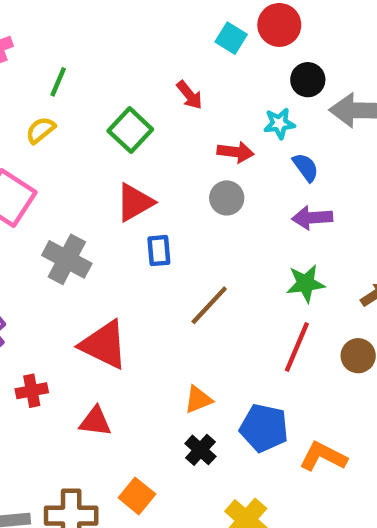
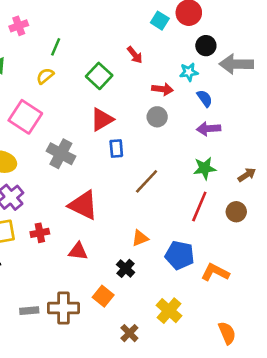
black cross: (200, 450) -> (126, 268), moved

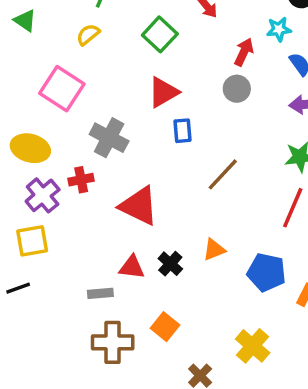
red arrow: (162, 89) -> (244, 52), turned -72
red cross: (40, 233) -> (81, 180), moved
black cross: (126, 268) -> (170, 264), moved
gray rectangle: (29, 311) -> (100, 293), moved

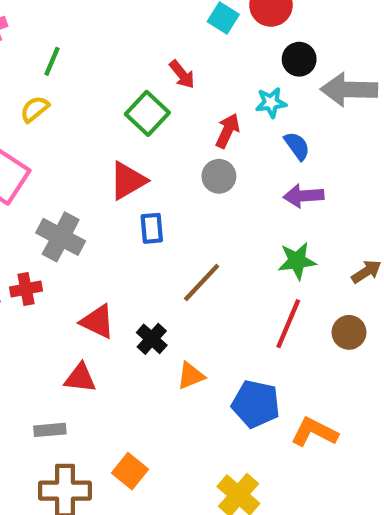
green square: (160, 34) -> (147, 113), moved
red triangle: (139, 206) -> (98, 322), size x0.7
black cross: (170, 264) -> (152, 339), moved
red triangle: (132, 267) -> (80, 378), moved

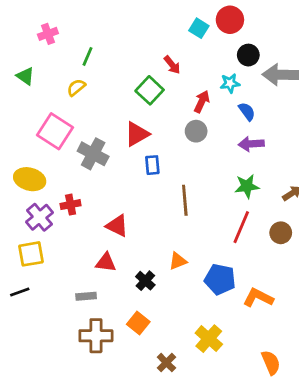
gray cross: (61, 237) -> (93, 154), moved
brown line: (202, 282) -> (185, 200), turned -48
black cross: (152, 339) -> (145, 281), moved

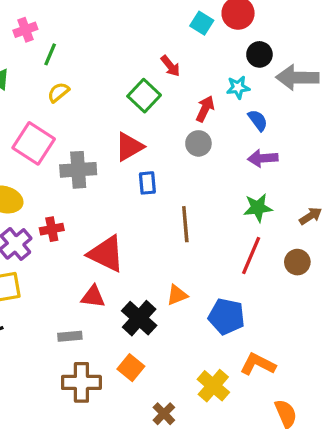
green line: (87, 56) -> (50, 54), moved
gray cross: (93, 154) -> (78, 170), turned -32
red triangle: (117, 226) -> (106, 254), size x1.4
black cross: (145, 281) -> (139, 318), size x1.5
orange L-shape: (258, 298) -> (258, 364), moved

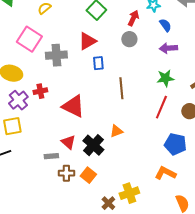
red triangle: (93, 297) -> (68, 142), moved, turned 35
blue pentagon: (226, 316) -> (175, 144), moved
brown cross: (81, 382) -> (66, 173), moved, size x0.7
yellow cross: (213, 386) -> (129, 193), moved, turned 30

